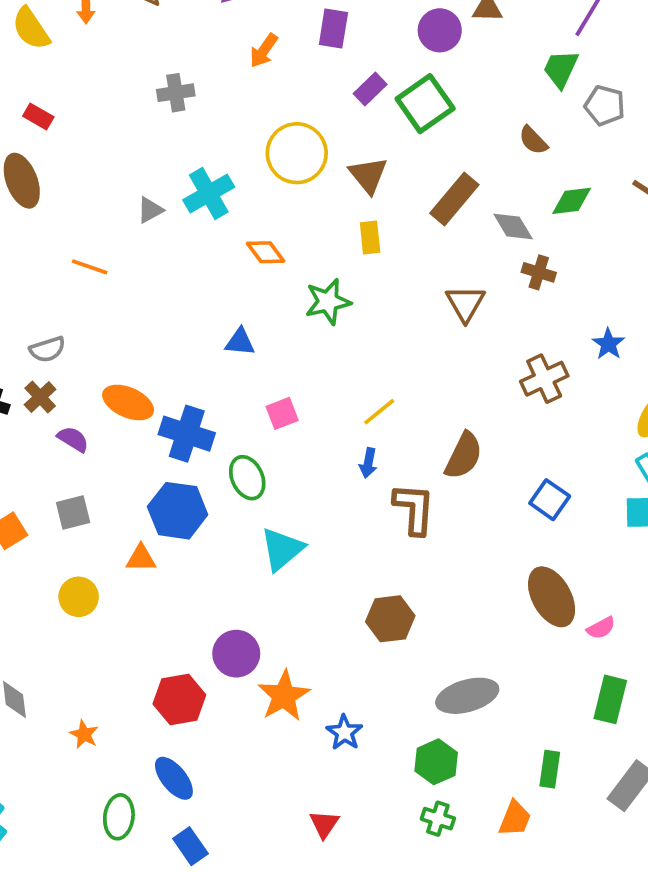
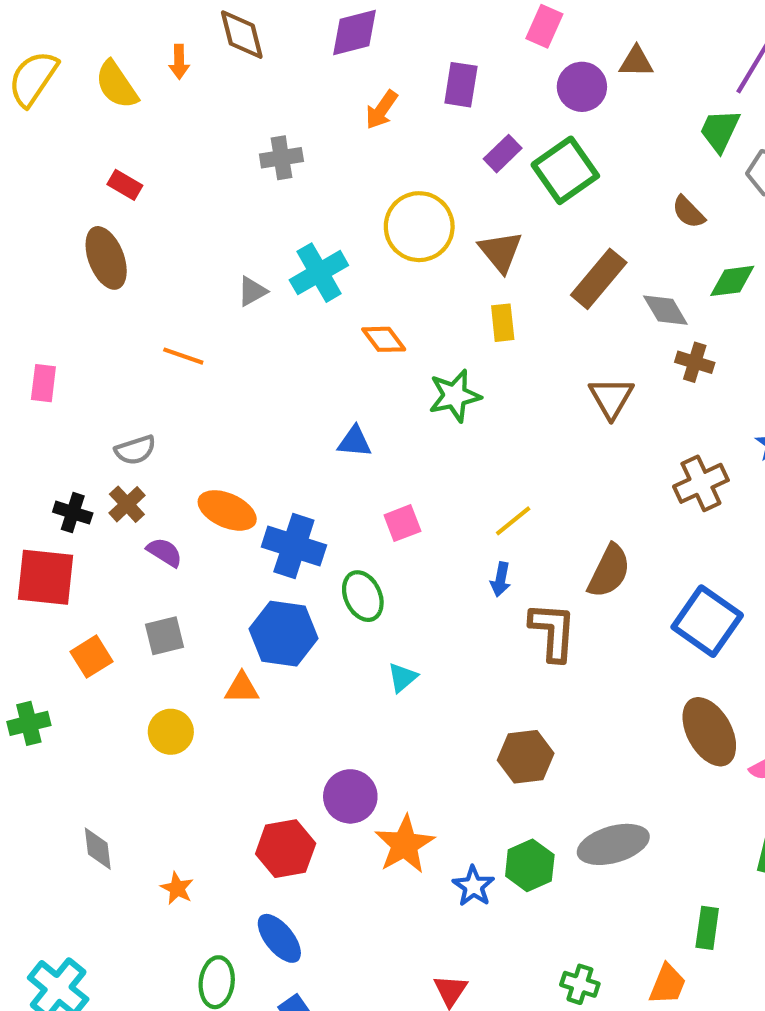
blue square: (550, 500) -> (707, 621), size x1.5
cyan triangle: (282, 549) -> (402, 677), size x0.6
green hexagon: (436, 762) -> (530, 865), moved

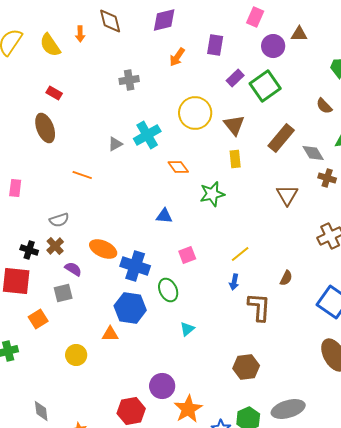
brown semicircle: (609, 571) -> (286, 278), size x0.6
gray square: (165, 636) -> (63, 293), moved

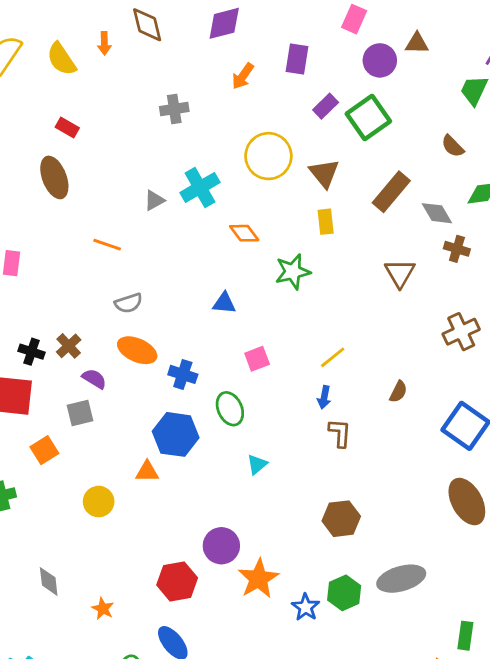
gray semicircle: (59, 220) -> (129, 303), moved
blue cross: (135, 266) -> (183, 374), size x0.7
brown L-shape: (259, 307) -> (340, 433), moved, size x0.7

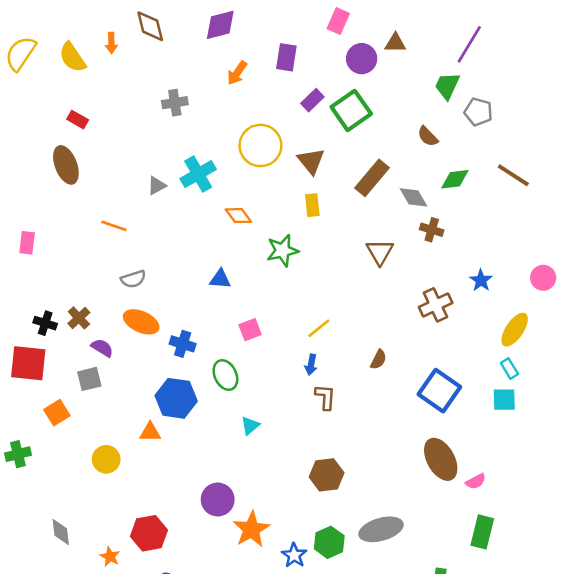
red hexagon: (177, 581) -> (149, 533), moved

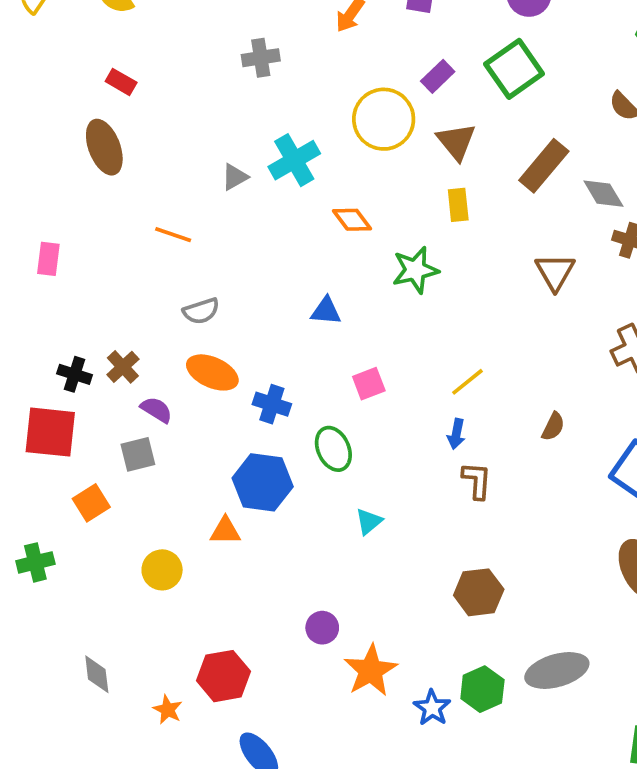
purple rectangle: (312, 100) -> (438, 76), moved
purple circle: (218, 500) -> (322, 628), size x0.7

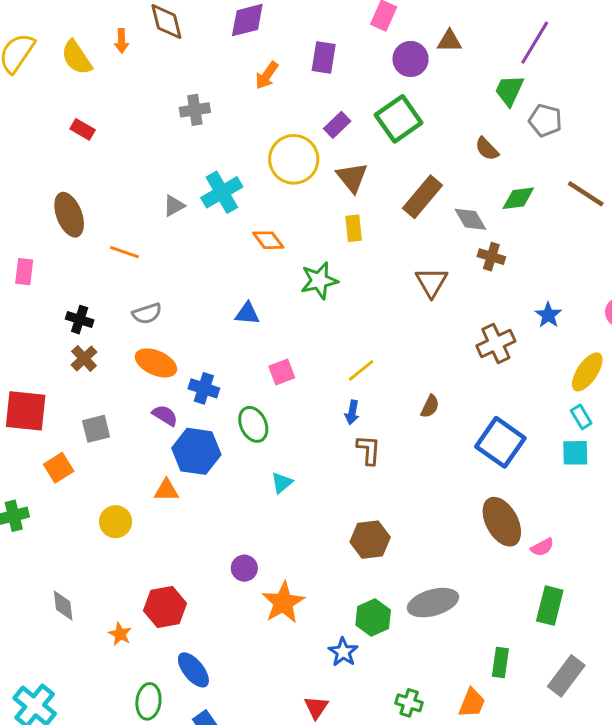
brown ellipse: (104, 147) -> (69, 215), moved
black cross: (74, 374) -> (80, 320), moved
purple semicircle: (156, 410) -> (165, 415), moved
blue star: (432, 708) -> (343, 652), moved

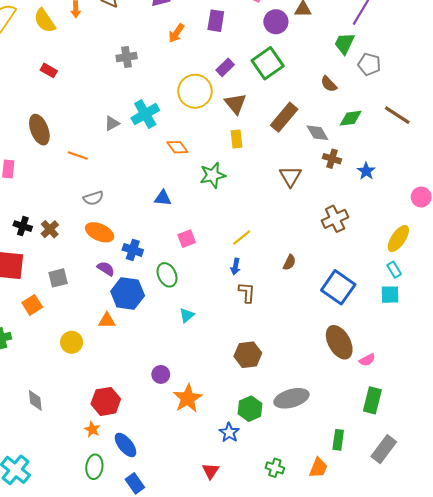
blue star: (548, 315) -> (366, 171), moved
black cross: (80, 320) -> (23, 226), moved
orange star: (120, 634) -> (92, 429), moved

